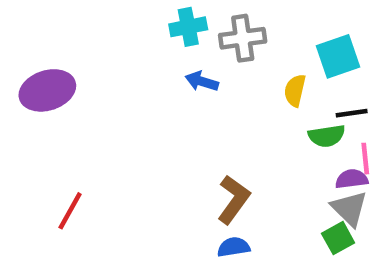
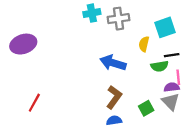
blue arrow: (202, 81) -> (113, 63), moved, size x1.6
green square: (338, 238) -> (146, 108), moved

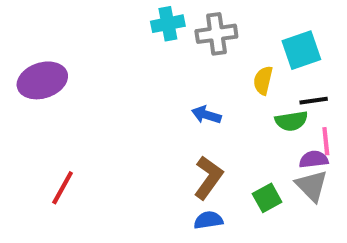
blue arrow: (113, 63) -> (206, 115), size x0.6

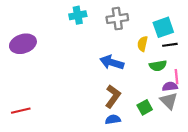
cyan cross: (168, 24) -> (78, 15), moved
black line: (314, 101) -> (170, 45), moved
blue arrow: (206, 115) -> (112, 62), size x1.5
red line: (63, 188) -> (21, 111), moved, turned 48

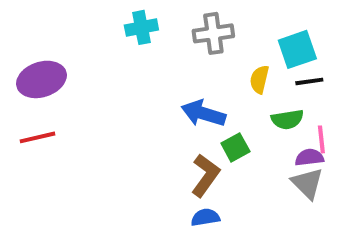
green square: (145, 107) -> (235, 147), moved
red line: (21, 111) -> (38, 137), moved

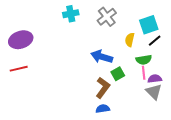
gray cross: (213, 33) -> (107, 17), turned -30
black line: (309, 81) -> (155, 41), turned -32
pink line: (321, 139) -> (144, 73), moved

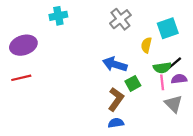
cyan cross: (71, 14) -> (58, 16), moved
black line: (155, 41) -> (175, 63), moved
purple semicircle: (155, 79) -> (179, 79), moved

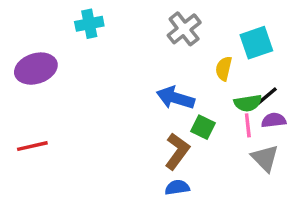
red line: (21, 78) -> (32, 146), moved
green square: (133, 83) -> (203, 127), turned -35

